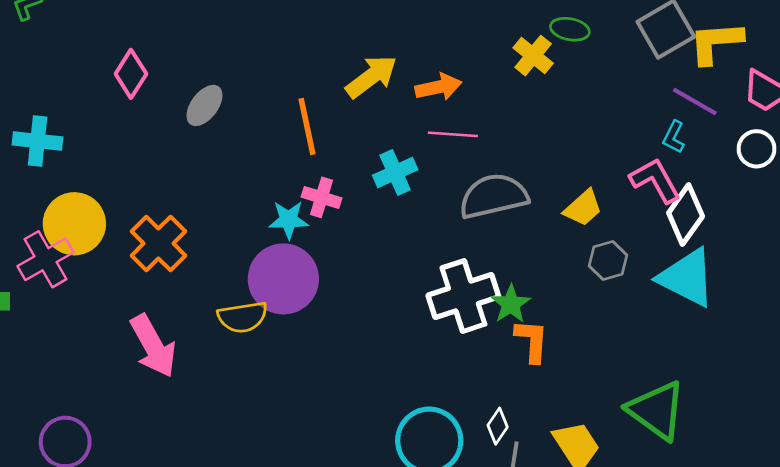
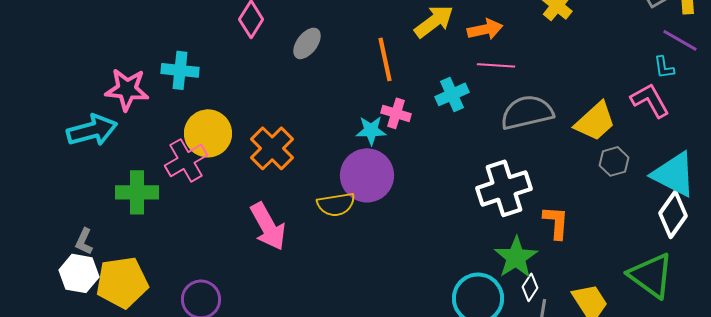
cyan L-shape: (674, 137) -> (664, 67), turned -35
yellow trapezoid: (583, 208) -> (595, 121), size x1.4
white diamond: (686, 215) -> (673, 214), moved
green star: (511, 304) -> (516, 257), moved, size x1.4

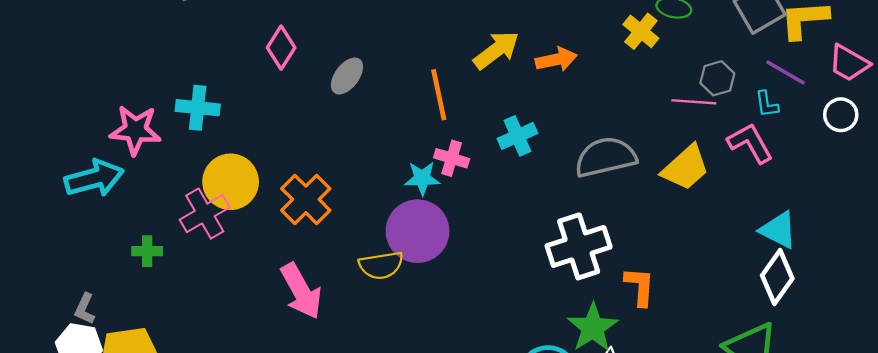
pink line: (496, 65) -> (694, 102), moved
gray hexagon: (614, 161) -> (717, 78), moved
cyan triangle: (674, 174) -> (778, 230), size x0.7
green cross: (137, 192) -> (147, 251), size x0.6

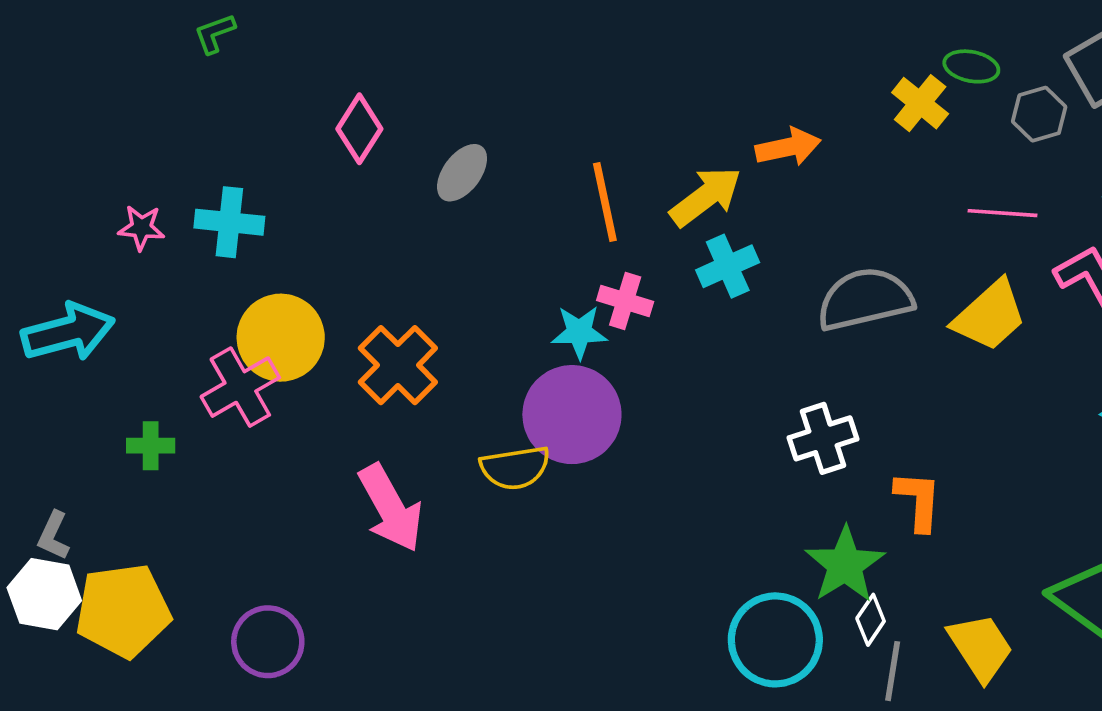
yellow arrow: (496, 50) -> (706, 197), moved
gray hexagon: (717, 78) -> (1039, 114), moved
pink star: (135, 130) -> (141, 228), moved, size x0.6
white cross: (579, 246) -> (823, 438), size x0.7

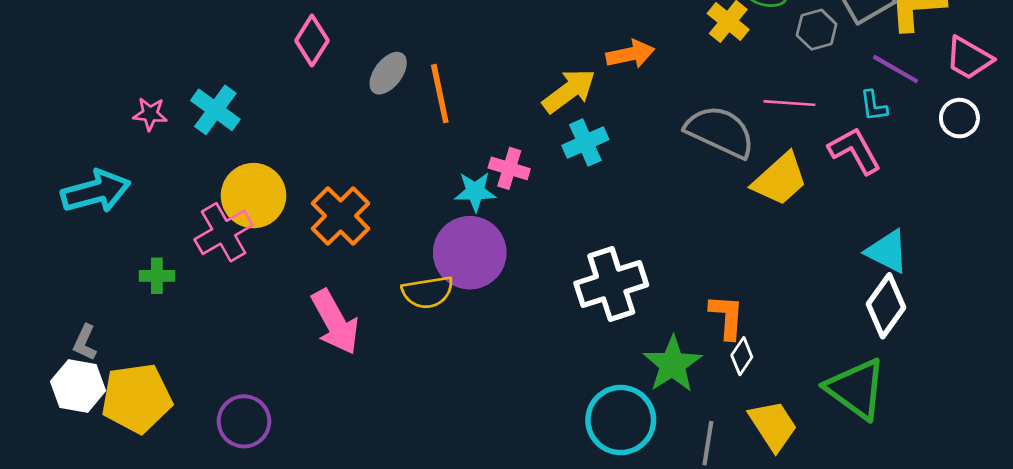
orange line: (605, 202) -> (440, 94), moved
cyan cross: (229, 222) -> (215, 110), turned 30
gray semicircle: (865, 299) -> (720, 132), moved, turned 38
white cross: (823, 438) -> (611, 284), moved, size x1.4
white diamond: (871, 620) -> (742, 356), moved

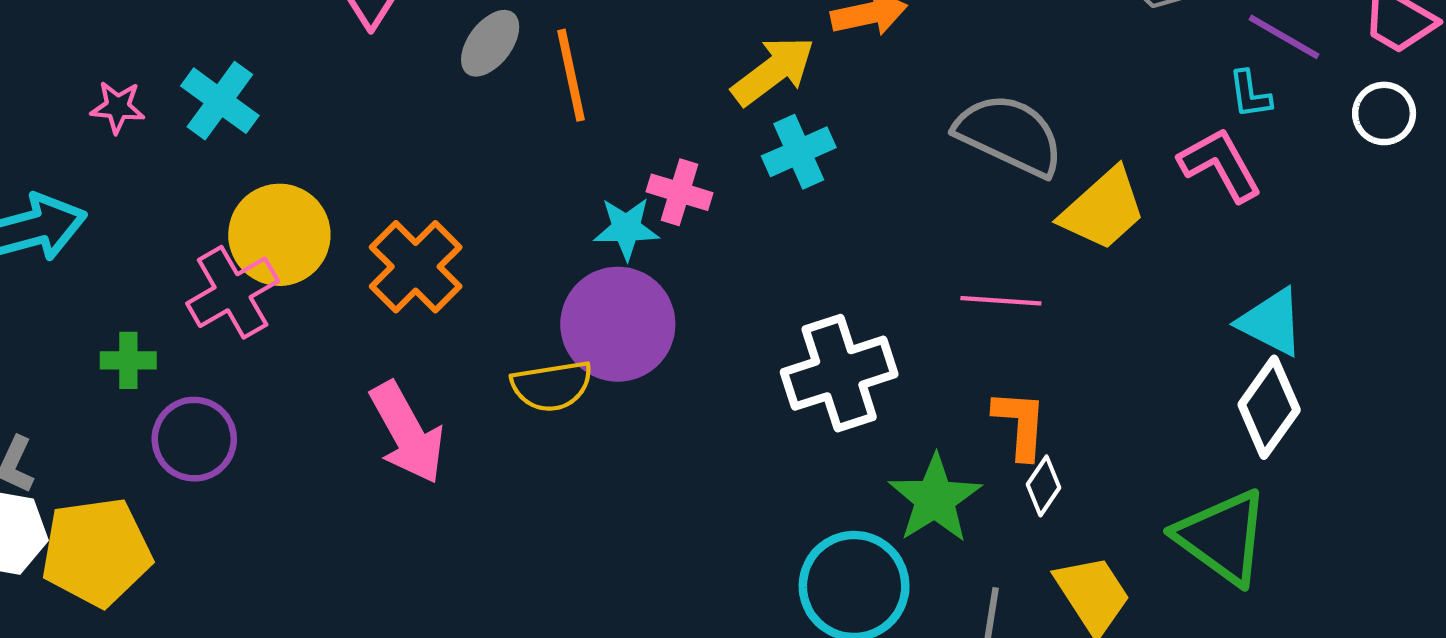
pink line: (789, 103) -> (1001, 301), moved
purple circle: (244, 421) -> (194, 439), moved

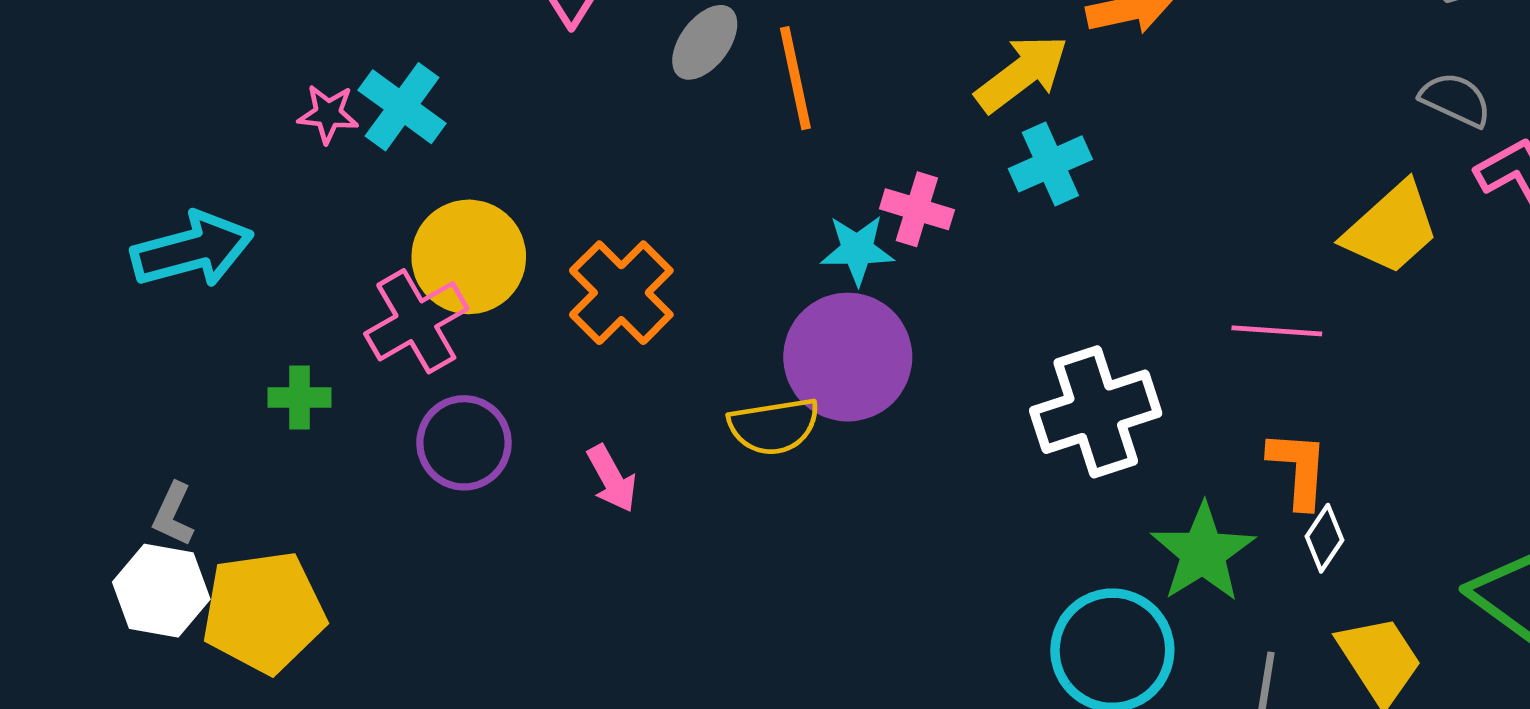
pink star: (118, 107) -> (328, 114), moved
gray semicircle: (1009, 135) -> (1456, 100), moved, size x0.6
pink arrow: (407, 433) -> (612, 479), size x0.6
purple circle: (194, 439) -> (464, 443), moved

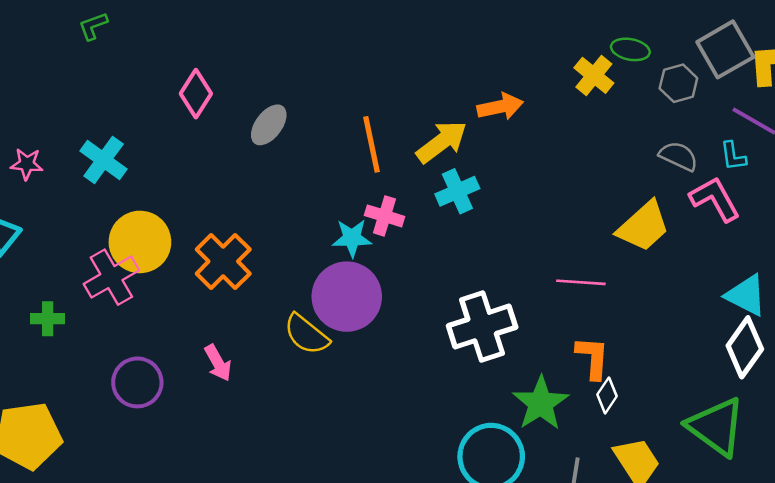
orange line: (795, 78) -> (372, 144), moved
pink star: (328, 114) -> (27, 164), moved
yellow semicircle: (774, 426) -> (306, 334), turned 48
purple circle: (464, 443) -> (137, 382), moved

